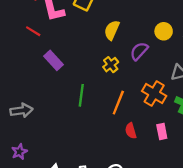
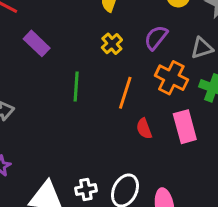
purple semicircle: (139, 51) -> (156, 38), moved
pink rectangle: (162, 131) -> (185, 127), size x1.5

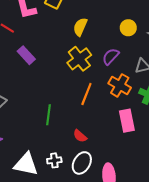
yellow cross: (112, 44) -> (79, 59), size x1.6
green line: (76, 87) -> (48, 115), moved
red semicircle: (144, 129) -> (80, 136), moved, turned -32

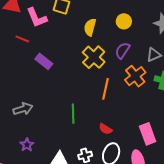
yellow circle: (128, 28) -> (124, 21), moved
orange cross: (120, 85) -> (135, 76), turned 30
pink rectangle: (127, 121) -> (148, 134), moved

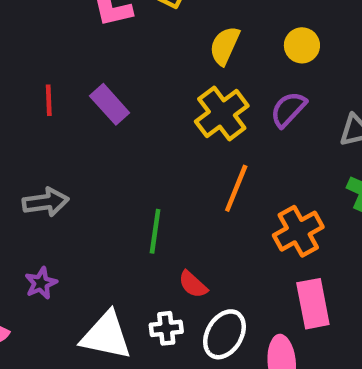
red line: (22, 39) -> (49, 100), moved, turned 56
orange cross: (135, 76) -> (298, 231), moved
red semicircle: (105, 129) -> (193, 284), moved

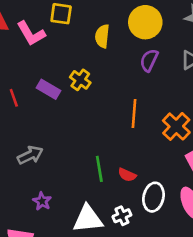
yellow circle: (302, 45) -> (145, 22), size x1.6
yellow cross: (222, 114) -> (80, 80), moved, size x0.7
green line: (155, 231) -> (99, 169), moved
white cross: (166, 328) -> (122, 216), moved

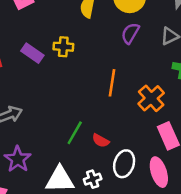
yellow cross: (80, 80) -> (63, 47), turned -36
green line: (99, 169) -> (75, 133), turned 35
purple star: (42, 201) -> (18, 159), size x1.5

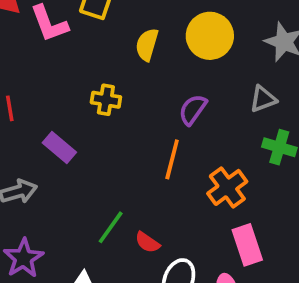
purple semicircle: (130, 33) -> (193, 110), moved
purple rectangle: (32, 53) -> (59, 147), moved

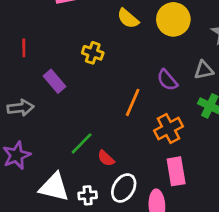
yellow semicircle: (147, 45) -> (128, 19), turned -75
purple semicircle: (193, 110) -> (167, 80), moved, turned -85

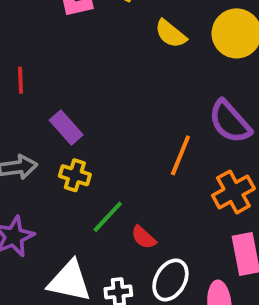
yellow cross: (93, 53) -> (75, 175), moved
purple semicircle: (167, 80) -> (230, 122), size x1.4

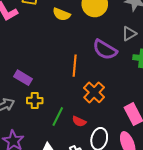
orange line: (180, 155) -> (75, 66), moved
orange cross: (233, 192) -> (94, 92), moved

